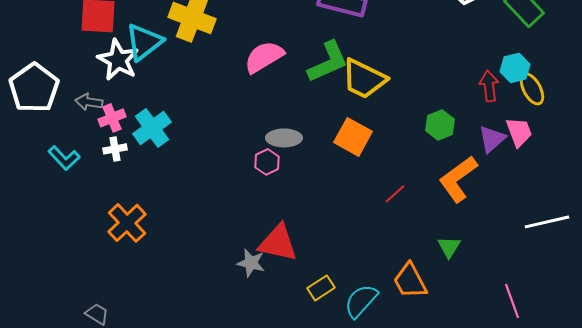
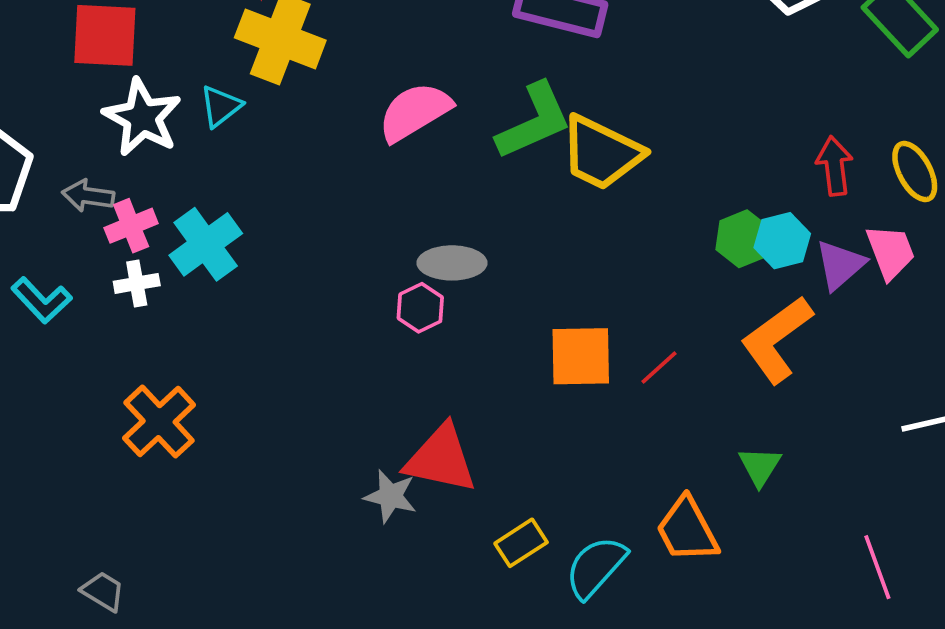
cyan triangle: (144, 42) -> (221, 106), moved, size x0.6
cyan hexagon: (515, 68) -> (782, 241), moved
orange square: (353, 137) -> (581, 356), moved, turned -30

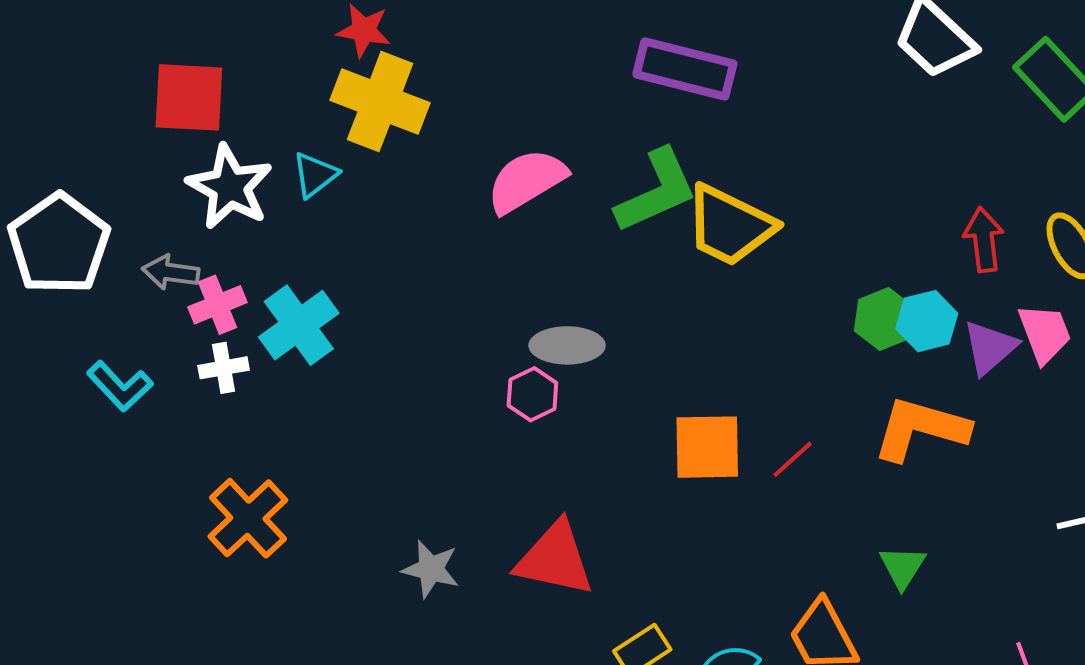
orange L-shape: (777, 339) -> (921, 429), turned 52
gray star: (390, 496) -> (431, 569), moved

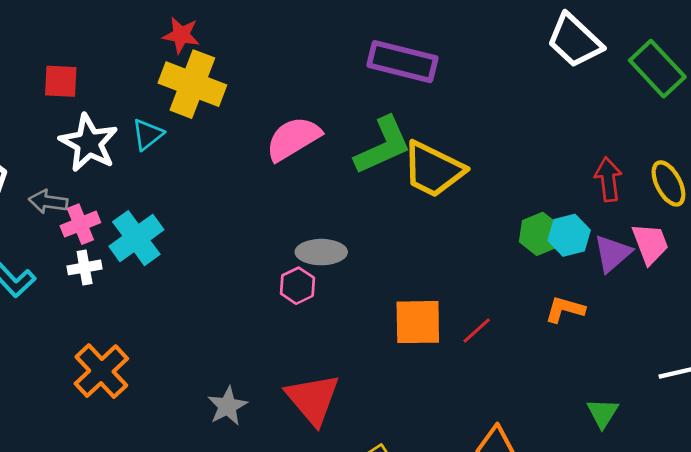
red square: (189, 97) -> (61, 81), size x0.7
orange L-shape: (921, 429) -> (565, 309), size x0.6
red triangle: (555, 559) -> (313, 399), turned 38
green triangle: (902, 567) -> (603, 413), moved
gray star: (431, 569) -> (227, 406), turned 30

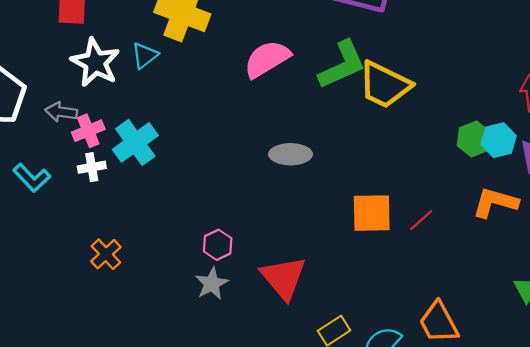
pink hexagon: (297, 286) -> (218, 245), moved
orange L-shape: (565, 309) -> (495, 202), size x1.4
orange cross: (101, 371) -> (106, 254), size x0.7

